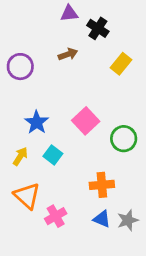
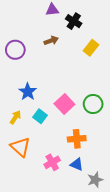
pink square: (86, 121) -> (64, 104), moved
pink cross: (56, 216) -> (52, 162), moved
gray star: (128, 220) -> (95, 180), moved

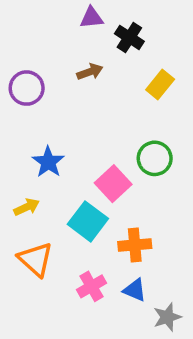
green circle: (93, 104) -> (155, 158), moved
cyan square: (40, 116) -> (88, 221), moved, size x1.5
yellow arrow: (15, 117) -> (27, 207), turned 32

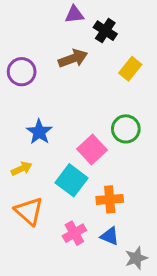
brown arrow: (90, 72) -> (73, 58), size x1.4

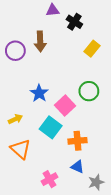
brown arrow: (73, 58) -> (40, 41), moved, turned 108
blue star: (39, 132) -> (39, 93), moved
pink cross: (74, 233) -> (50, 179), moved

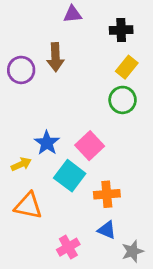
black cross: (74, 22) -> (121, 30), moved, turned -35
green circle: (89, 91) -> (123, 100), moved
blue star: (39, 93) -> (47, 143), moved
orange triangle: (21, 149) -> (28, 206), turned -30

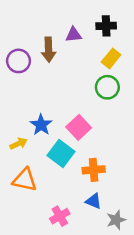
purple triangle: (73, 14) -> (74, 35), moved

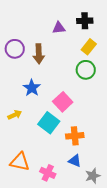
brown arrow: (49, 50) -> (39, 54), moved
blue star: (41, 125) -> (32, 88), moved
orange triangle: (25, 180) -> (20, 162), moved
pink cross: (60, 216) -> (48, 173), turned -35

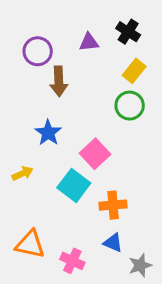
black cross: (85, 21) -> (128, 32), turned 35
purple circle: (15, 49) -> (38, 51), moved

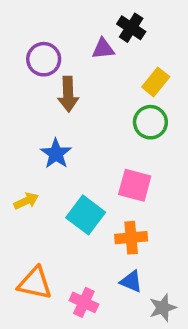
black cross: (128, 32) -> (131, 28), moved
pink square: (95, 154) -> (135, 185), moved, turned -32

